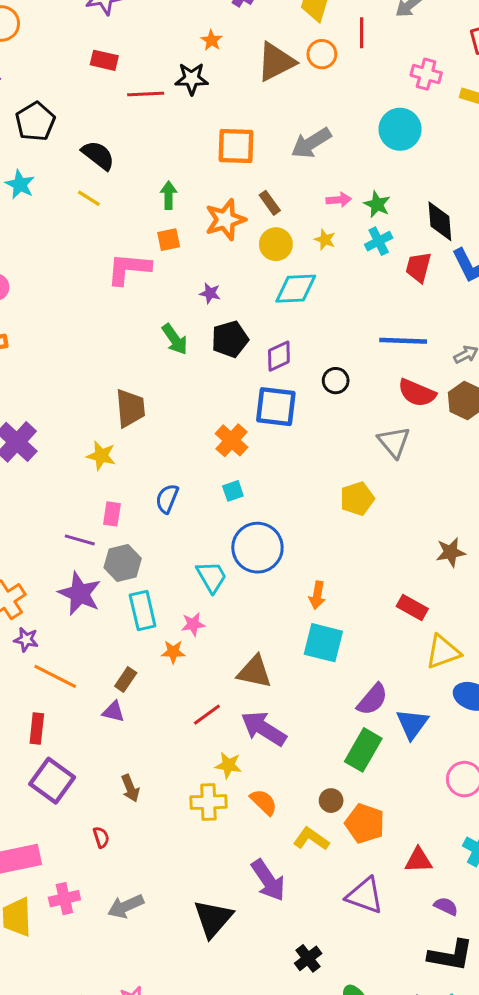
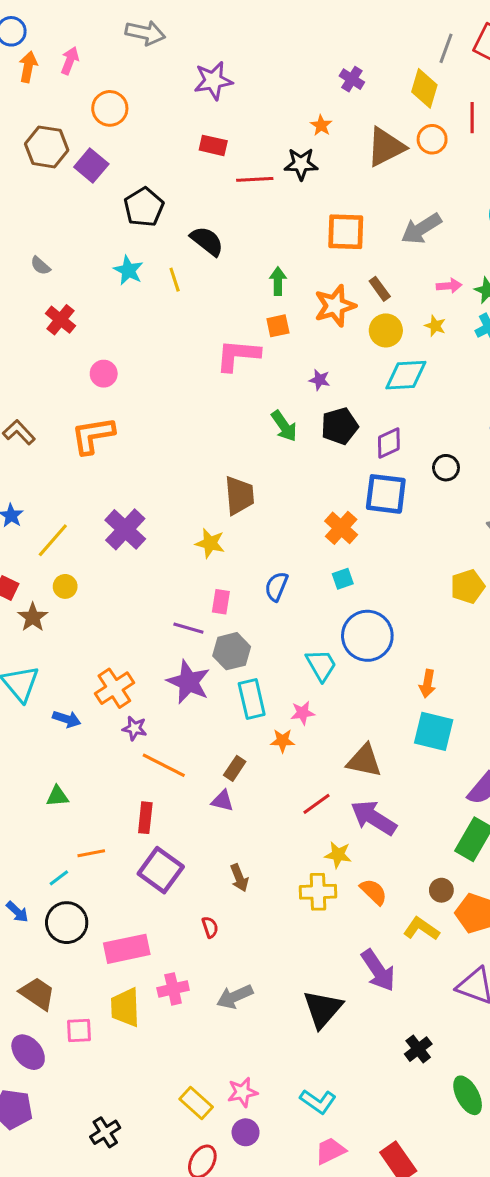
yellow line: (89, 198) -> (175, 280), moved, turned 40

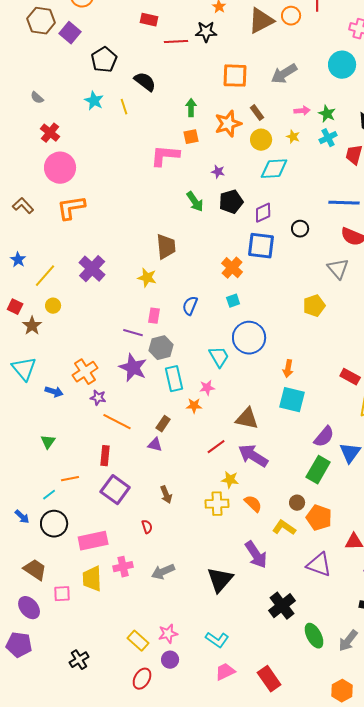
pink circle: (104, 374) -> (60, 168), moved, size x1.8
green triangle: (57, 796) -> (48, 442), turned -49
black cross: (418, 1049) -> (282, 606), size x1.5

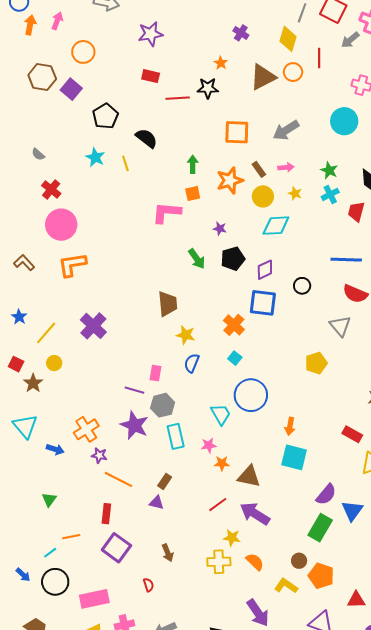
pink arrow: (302, 111) -> (286, 167), moved
yellow star: (147, 278) -> (186, 335), moved
cyan square: (233, 301) -> (235, 358), turned -32
orange star: (194, 406) -> (222, 463), moved

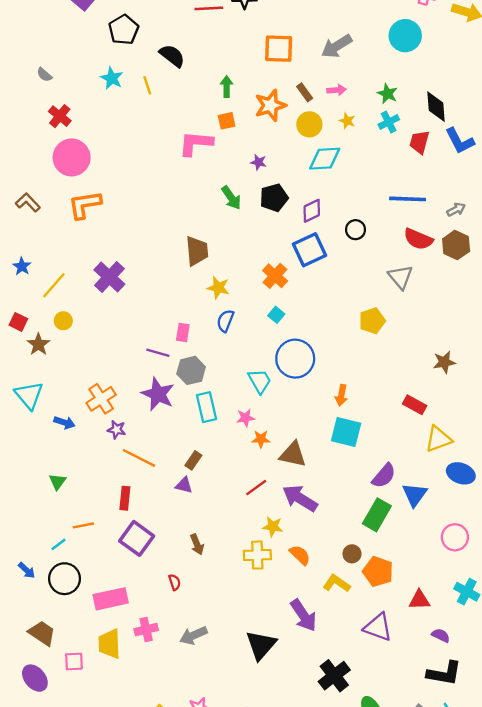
blue square: (263, 303) -> (309, 250), turned -32

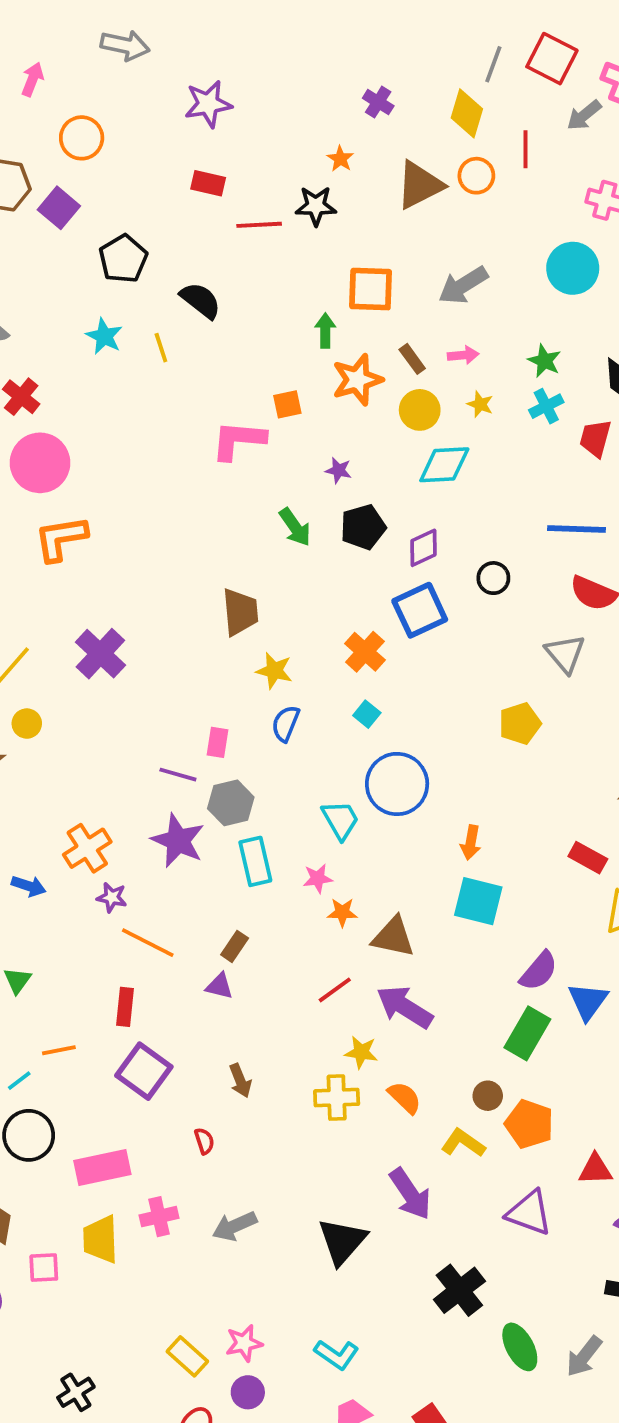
green arrow: (227, 86) -> (325, 331), moved

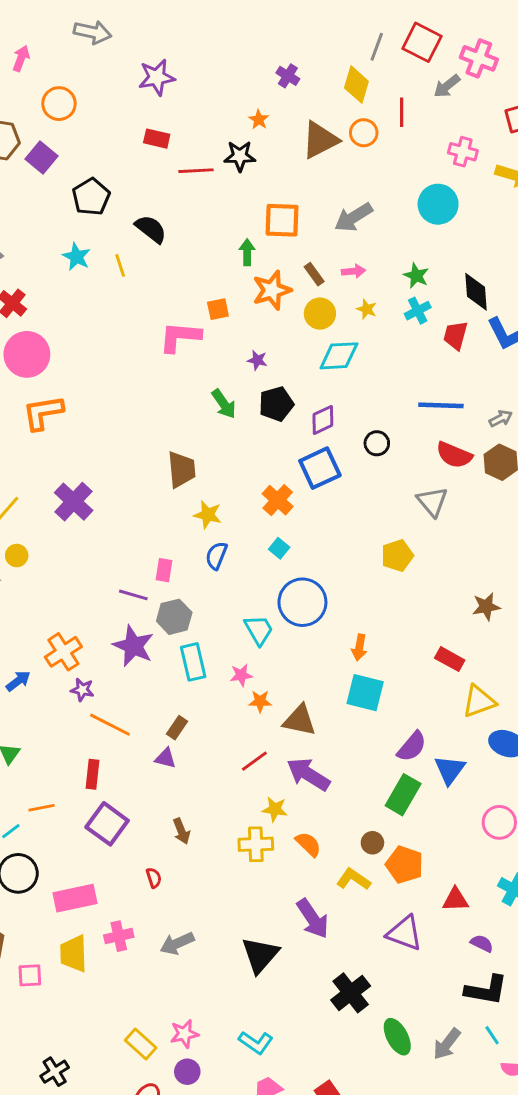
blue arrow: (29, 886) -> (18, 681), turned -55

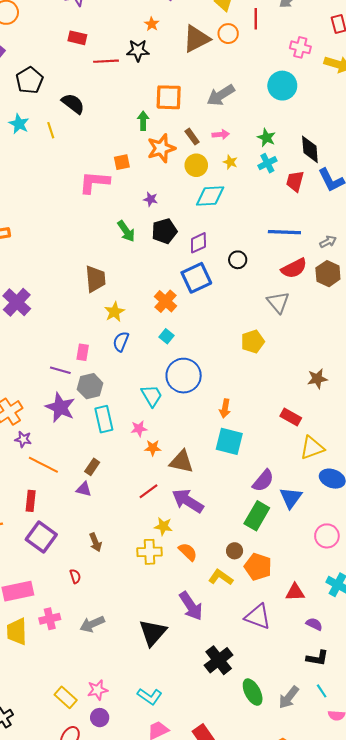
red semicircle: (454, 455) -> (294, 268), turned -50
yellow star: (208, 515) -> (114, 312), turned 30
black L-shape: (486, 990) -> (317, 658), size x0.7

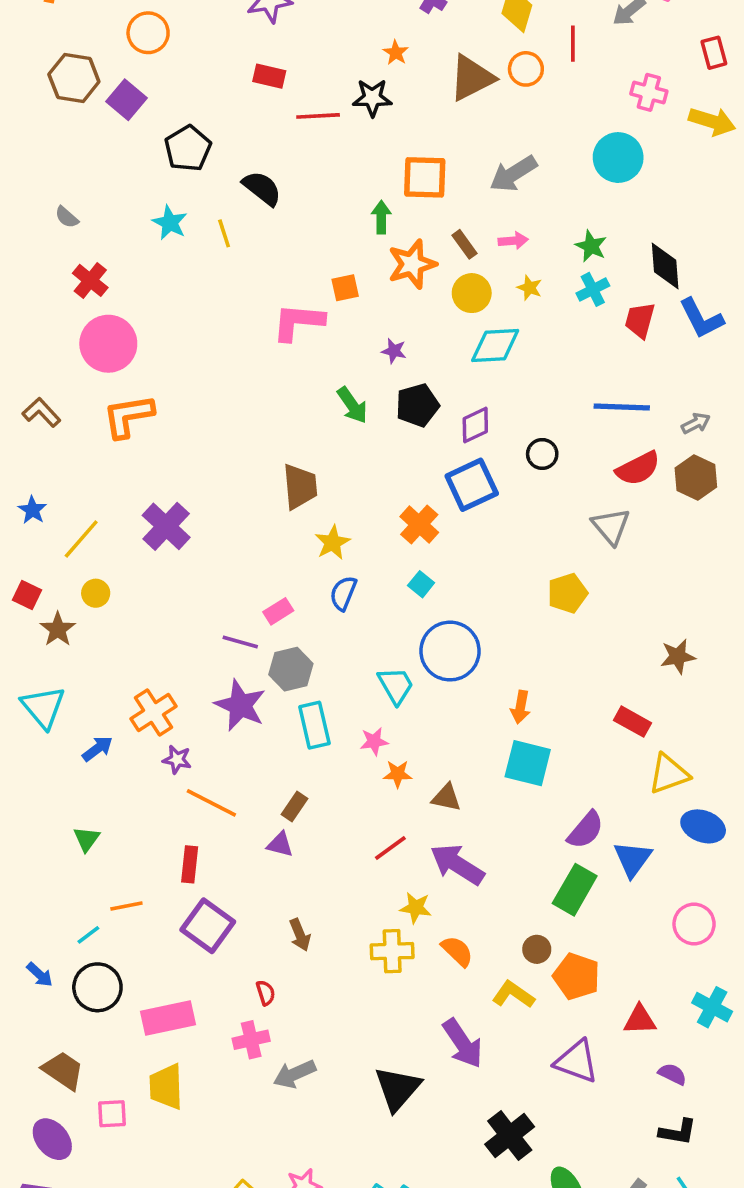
pink rectangle: (83, 352) -> (278, 611), turned 49
brown triangle: (181, 462) -> (446, 797), size x0.7
pink cross: (50, 619) -> (251, 1040), moved

